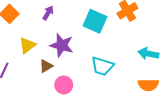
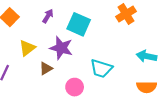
cyan square: (95, 21) -> (79, 24), moved
pink circle: (64, 85) -> (75, 87), moved

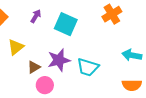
purple star: (61, 48) -> (59, 60), moved, turned -30
pink circle: (75, 87) -> (45, 85), moved

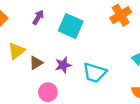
purple star: (59, 60) -> (63, 65), size x0.7
brown triangle: (34, 67) -> (36, 63), moved

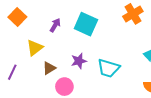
purple arrow: (38, 17) -> (55, 25), moved
brown triangle: (36, 63) -> (49, 68), moved

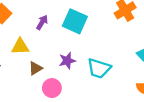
yellow triangle: (35, 48) -> (20, 46), turned 36

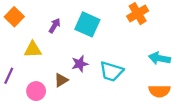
brown triangle: (35, 68) -> (61, 80), moved
pink circle: (52, 88) -> (36, 91), moved

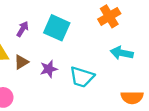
cyan arrow: (159, 58) -> (122, 53), moved
brown triangle: (61, 80) -> (21, 62), moved

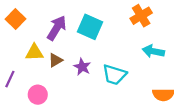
purple arrow: (22, 29) -> (57, 28), size x1.6
purple star: (49, 69) -> (82, 67), turned -30

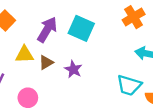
cyan trapezoid: (114, 75) -> (129, 85), moved

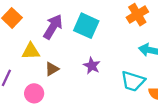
brown triangle: (46, 63) -> (52, 69), moved
purple star: (73, 69) -> (92, 66), moved

